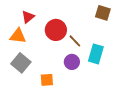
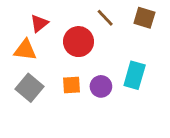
brown line: (75, 41) -> (105, 18), moved
orange square: (47, 80) -> (71, 85), moved

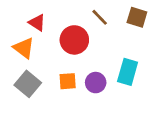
red triangle: (39, 23) -> (37, 23), turned -48
orange triangle: (25, 50) -> (24, 48), turned 30

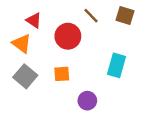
purple circle: (96, 83) -> (87, 101), moved

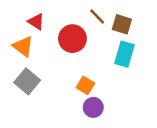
brown square: (125, 16) -> (122, 24), moved
cyan rectangle: (116, 65) -> (124, 54), moved
orange square: (62, 74) -> (85, 85), moved, turned 35

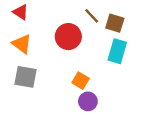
red triangle: (36, 22) -> (21, 12), moved
gray square: (27, 81) -> (26, 77), turned -30

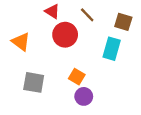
red triangle: (21, 12) -> (52, 11), moved
brown square: (115, 23) -> (123, 22), moved
gray square: (26, 77) -> (34, 82), moved

